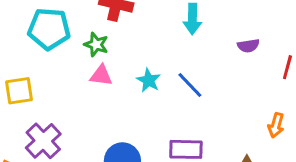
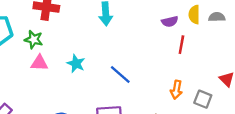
purple semicircle: (248, 46) -> (170, 22), moved
blue line: (190, 85) -> (120, 75), moved

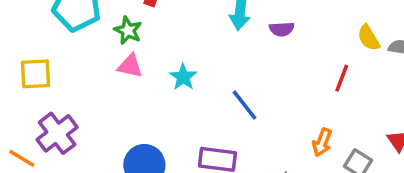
yellow semicircle: (194, 15) -> (369, 38), turned -42
purple semicircle: (170, 22) -> (282, 29), moved

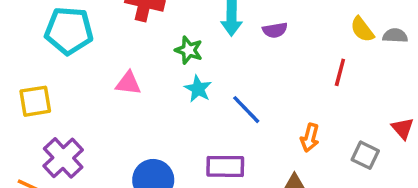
green star: (128, 30) -> (189, 50), moved
cyan star: (183, 77) -> (198, 89), moved
orange arrow: (322, 142) -> (310, 138), moved

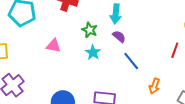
purple semicircle: (275, 30) -> (119, 36), moved, turned -136
blue line: (246, 110) -> (131, 61), moved

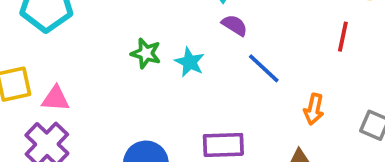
green star: (90, 30) -> (146, 53), moved
pink triangle: (53, 46) -> (56, 99), moved

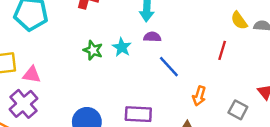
purple semicircle: (235, 25) -> (152, 37), turned -35
cyan star: (190, 62) -> (122, 47), moved

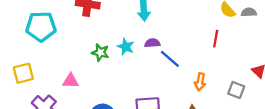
purple semicircle: (152, 37) -> (152, 43), moved
pink triangle: (32, 75) -> (71, 81), moved

